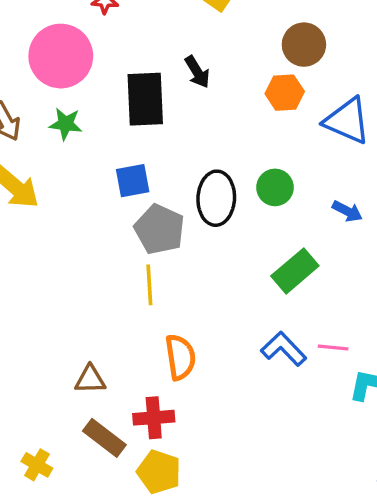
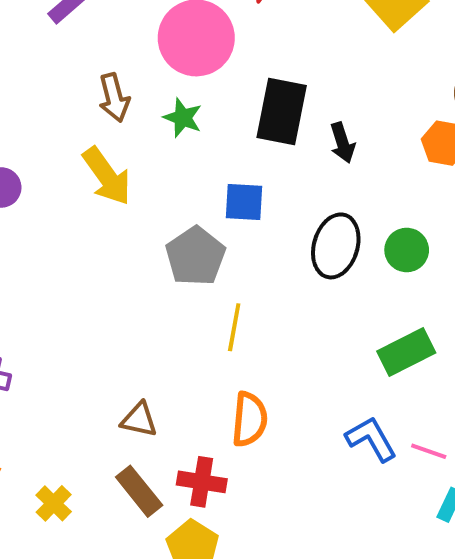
black arrow: (197, 72) -> (342, 143), moved
gray pentagon: (159, 229) -> (195, 256), moved

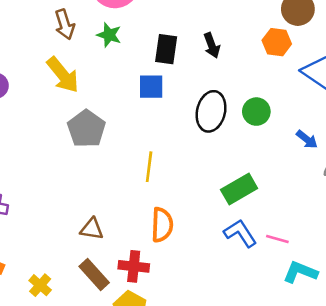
black rectangle: (282, 111) -> (166, 49), moved, size x0.7
gray pentagon: (195, 256) -> (86, 129), moved
green rectangle: (406, 352) -> (239, 189), moved

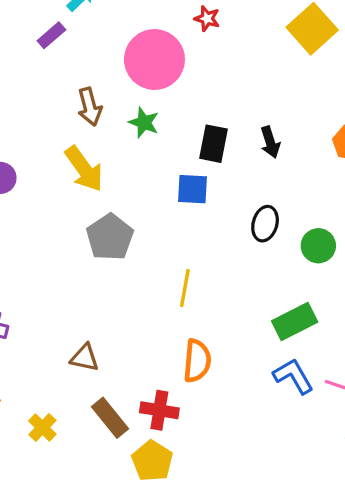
black ellipse: (211, 111) -> (265, 224), size x0.7
green circle: (256, 112) -> (318, 246), moved
brown triangle: (92, 229) -> (85, 358), moved

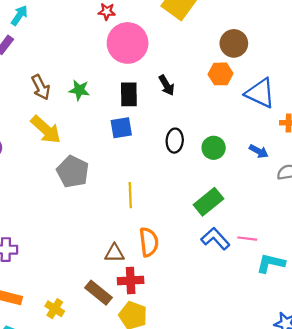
pink circle: (154, 59) -> (128, 43), moved
brown triangle: (85, 358) -> (114, 253), moved

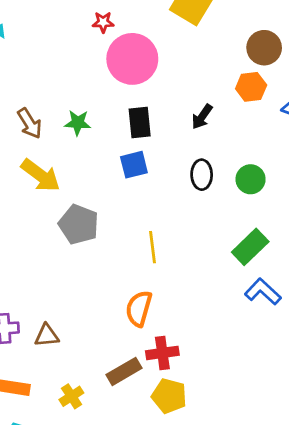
black arrow: (167, 85) -> (202, 117), moved, turned 70
orange semicircle: (149, 242) -> (139, 309), moved, turned -152
brown triangle: (114, 253) -> (47, 335), moved
brown rectangle: (99, 293) -> (124, 371), turned -64
yellow cross: (55, 309) -> (71, 396), turned 30

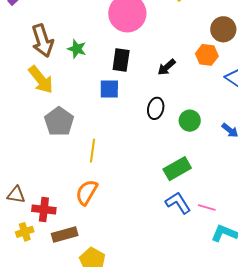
brown arrow: (30, 123) -> (42, 41), size x1.4
yellow line: (152, 247) -> (93, 151), moved
red cross: (162, 353) -> (44, 209), moved
yellow cross: (71, 396) -> (25, 232), moved

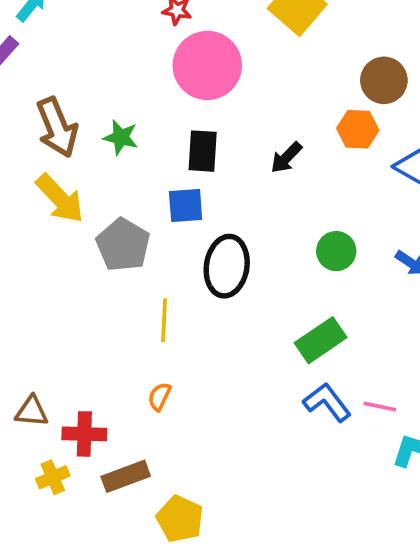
black ellipse: (156, 108) -> (227, 266), moved, size x1.5
gray pentagon: (59, 122) -> (123, 245), moved
orange semicircle: (87, 192) -> (159, 397), size x0.6

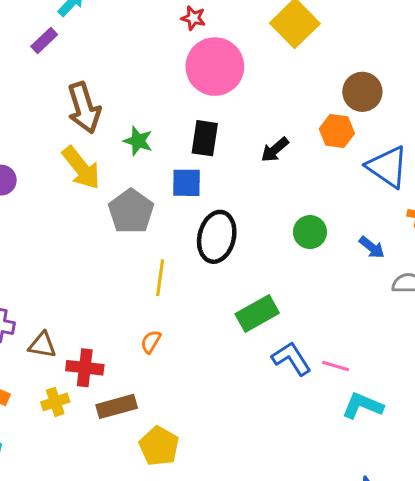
green star: (121, 137) -> (138, 141), moved
green rectangle: (321, 340) -> (257, 313), moved

